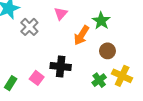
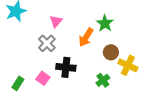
pink triangle: (61, 13) -> (56, 21), moved
gray cross: (29, 27) -> (47, 43), moved
yellow cross: (122, 76) -> (128, 65), moved

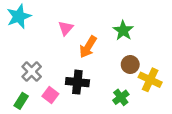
orange arrow: (86, 37) -> (88, 47), moved
gray cross: (47, 43) -> (32, 72), moved

